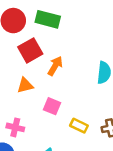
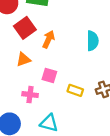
pink cross: (15, 127) -> (30, 95), moved

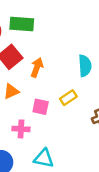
yellow rectangle: (75, 90) -> (68, 98), moved, turned -49

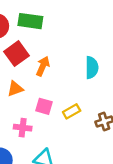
yellow rectangle: (68, 98) -> (72, 111), moved

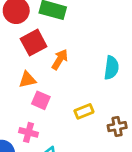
pink square: (44, 106) -> (41, 100), moved
pink cross: (23, 128) -> (29, 132), moved

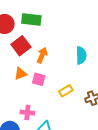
pink square: (41, 100) -> (39, 79), moved

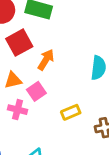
pink square: (39, 79) -> (36, 91), turned 32
pink cross: (27, 113) -> (18, 110), moved

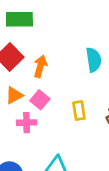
yellow rectangle: (71, 112) -> (79, 111), turned -60

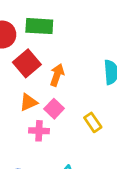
yellow rectangle: (79, 111) -> (93, 122), turned -30

